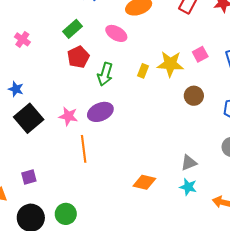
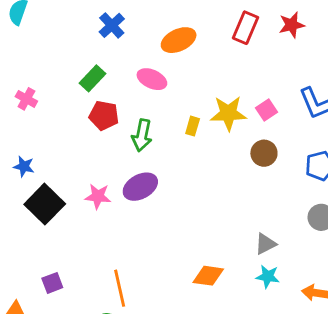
pink square: (200, 54) -> (266, 110), moved
red pentagon: (78, 57) -> (104, 116), turned -30
orange line: (84, 149) -> (120, 288), moved

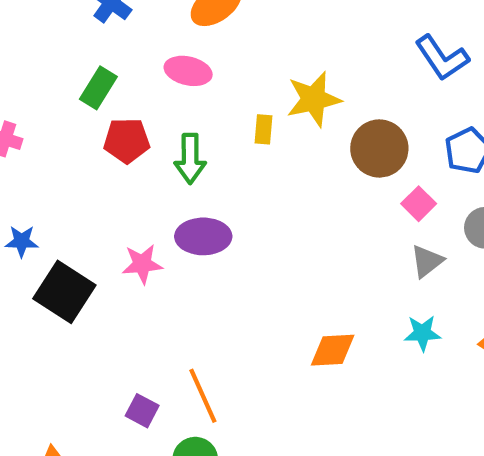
pink square: (266, 110) -> (419, 204), moved
brown circle: (264, 153) -> (379, 148), size x1.4
purple ellipse: (140, 187) -> (203, 236), turned 40
gray triangle: (266, 244) -> (427, 261), moved
purple square: (52, 283) -> (142, 411), moved, turned -30

